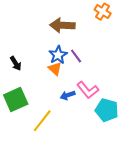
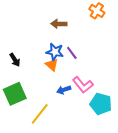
brown arrow: (62, 25) -> (59, 24), size x0.7
blue star: (58, 55) -> (55, 52), turned -30

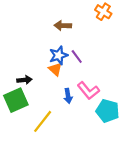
blue star: (55, 52) -> (59, 55), turned -30
black arrow: (15, 60) -> (24, 80), moved, turned -64
blue arrow: (64, 90) -> (68, 96), turned -80

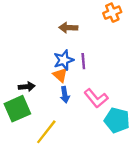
orange cross: (103, 12) -> (112, 13), turned 35
purple line: (77, 56) -> (83, 61), turned 32
blue arrow: (68, 96) -> (65, 95), moved

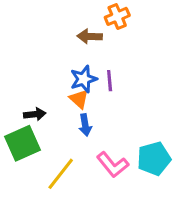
orange cross: (112, 13) -> (117, 16), moved
pink L-shape: (96, 98) -> (113, 165), moved
cyan pentagon: (117, 120) -> (154, 159), turned -30

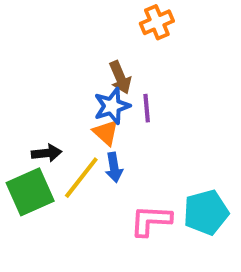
brown arrow: (90, 36) -> (120, 77), moved, turned -115
pink L-shape: (113, 165) -> (151, 221), turned 132
yellow line: (61, 174) -> (81, 178), moved

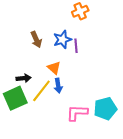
brown arrow: (120, 77) -> (36, 40), moved
blue star: (112, 106) -> (62, 40), moved
purple line: (147, 108) -> (76, 46), moved

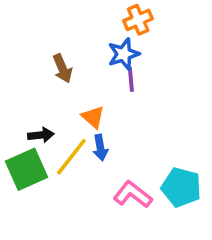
blue star: (62, 40) -> (124, 54), moved
cyan pentagon: (105, 109) -> (181, 187), turned 30
pink L-shape: (77, 113) -> (133, 194), turned 35

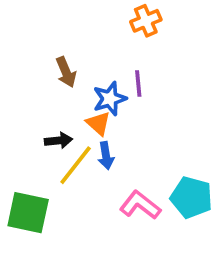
blue star: (124, 54) -> (110, 99), moved
black arrow: (41, 135) -> (58, 140), moved
green square: (26, 169) -> (28, 213), moved, turned 36

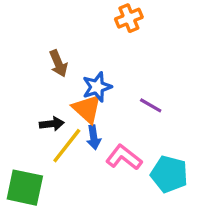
purple line: (138, 83) -> (151, 105), moved, turned -55
orange triangle: (98, 123) -> (87, 109), size x1.4
pink L-shape: (140, 205) -> (124, 157), moved

